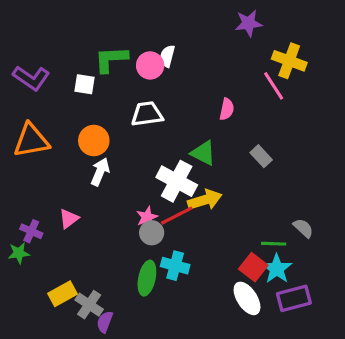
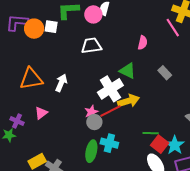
purple L-shape: (31, 78) -> (17, 23), turned 150
orange triangle: (31, 141) -> (31, 79), moved
orange circle: (94, 141) -> (34, 29), moved
white cross: (177, 181) -> (110, 89), turned 30
green line: (274, 244) -> (151, 133), moved

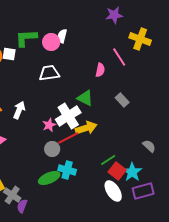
pink line: (173, 28) -> (119, 57), moved
pink star: (91, 112) -> (49, 125), moved
green line: (151, 133) -> (108, 160), turned -35
green ellipse: (91, 151) -> (49, 178), turned 55

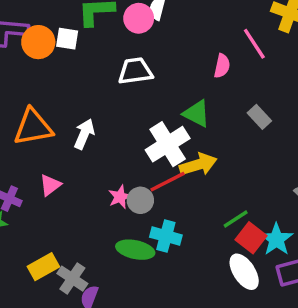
pink star: (49, 125) -> (120, 197), moved
green ellipse: (49, 178) -> (135, 250), turned 35

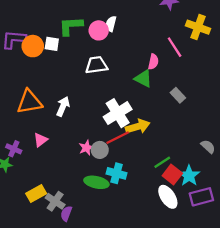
green triangle: (196, 114) -> (143, 78), moved

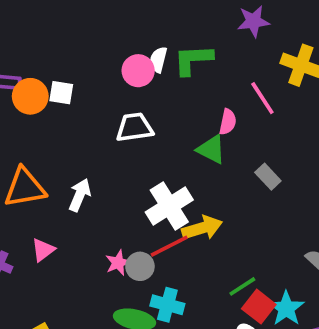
green L-shape: (71, 26) -> (193, 60), moved

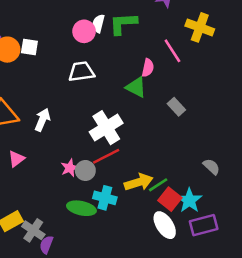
yellow arrow: (202, 228) -> (139, 182), moved

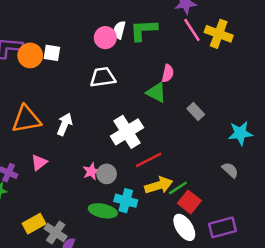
pink line: (172, 51) -> (192, 30), moved
red line: (106, 156) -> (149, 160), moved
cyan star: (189, 200) -> (240, 133), moved, turned 30

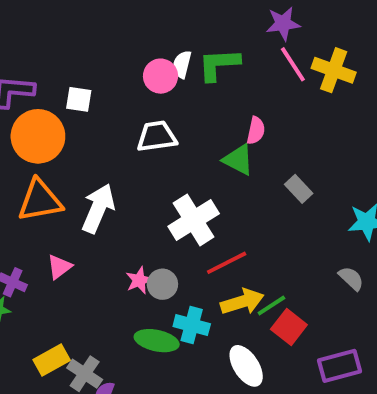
orange circle: (30, 55) -> (38, 136), moved, size x1.4
white arrow: (65, 124) -> (98, 208), size x1.4
white ellipse: (184, 227) -> (246, 366), moved

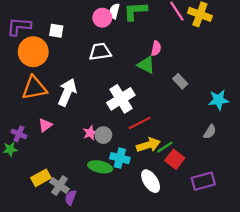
gray semicircle: (351, 278) -> (210, 132), turned 80

